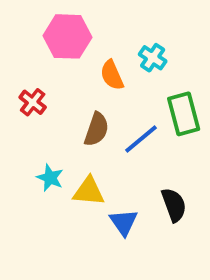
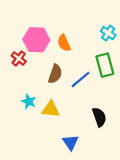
pink hexagon: (67, 36) -> (36, 40), moved
cyan cross: (153, 58) -> (108, 33), moved
blue triangle: (124, 222) -> (71, 142), moved

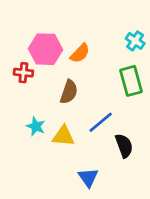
orange semicircle: (64, 43) -> (80, 53), turned -112
red cross: (19, 58) -> (23, 73), turned -32
blue line: (81, 79) -> (101, 122), moved

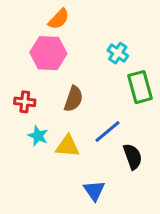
cyan cross: (135, 41) -> (118, 53), moved
orange semicircle: (80, 53) -> (59, 19), moved
red cross: (23, 73) -> (25, 102), moved

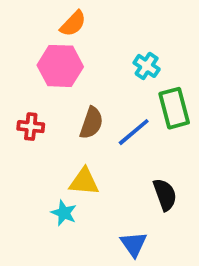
blue line: (107, 131) -> (134, 132), moved
cyan star: (38, 136) -> (64, 213), moved
blue triangle: (94, 191) -> (134, 244), moved

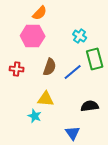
black semicircle: (165, 195) -> (90, 106), turned -78

